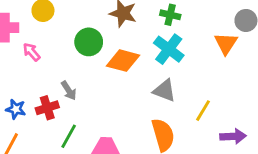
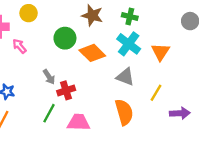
orange triangle: (226, 43) -> (161, 52), moved
orange diamond: (123, 61) -> (92, 53), turned 30
red cross: (47, 108) -> (66, 90), moved

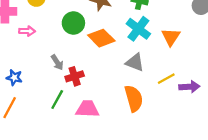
pink arrow: (19, 46) -> (27, 31), turned 133
yellow line: (156, 93) -> (166, 79), turned 30
purple arrow: (180, 113) -> (189, 87), moved

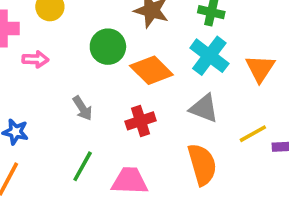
red cross: (75, 76) -> (141, 121), moved

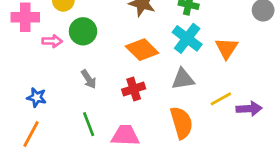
green circle: (108, 47) -> (83, 31), moved
gray triangle: (204, 108) -> (183, 79), turned -30
green line: (83, 166) -> (89, 124), turned -50

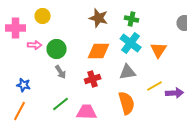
green circle: (83, 31) -> (57, 49), moved
orange diamond: (142, 50) -> (99, 51), turned -45
green line: (89, 124) -> (61, 104), turned 72

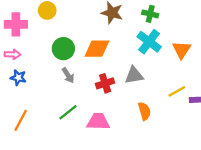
pink arrow: (35, 45) -> (12, 54), moved
orange diamond: (99, 51) -> (97, 49), moved
gray triangle: (128, 72) -> (134, 75), moved
blue star: (24, 85) -> (18, 78), moved
orange semicircle: (127, 103) -> (144, 111), size x0.7

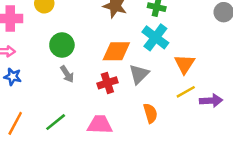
orange diamond: (97, 49) -> (116, 51), moved
orange triangle: (181, 50) -> (185, 64), moved
gray triangle: (134, 75) -> (139, 74), turned -36
green line: (68, 112) -> (56, 122), moved

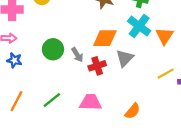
green circle: (62, 45) -> (53, 49), moved
orange triangle: (185, 64) -> (165, 36), moved
gray arrow: (67, 74) -> (77, 55), moved
orange semicircle: (150, 113) -> (133, 111), moved, turned 56

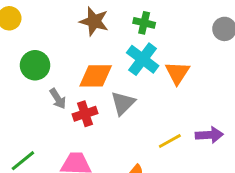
green circle: (53, 49) -> (35, 65), moved
yellow line: (166, 74) -> (170, 141), moved

